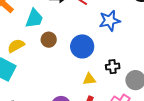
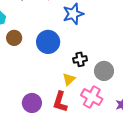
yellow triangle: (89, 79) -> (69, 79), moved, turned -32

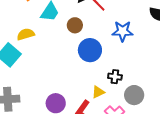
brown circle: (14, 38) -> (75, 25), moved

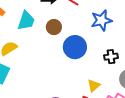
black cross: (115, 77) -> (111, 57), moved

